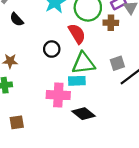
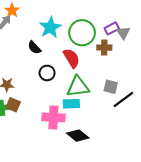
black semicircle: (17, 19) -> (34, 48), moved
gray square: (117, 63) -> (111, 87), turned 32
brown square: (17, 122) -> (13, 105), moved, turned 32

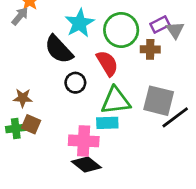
black semicircle: (34, 48) -> (59, 49), size x1.6
gray square: (111, 87) -> (159, 101), size x1.6
black diamond: (78, 136) -> (86, 164), moved

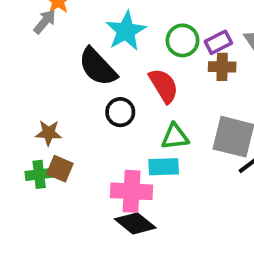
purple rectangle: (160, 24) -> (218, 42), moved
green circle: (121, 30) -> (182, 40), size x0.7
green triangle: (116, 101) -> (175, 137), size x0.7

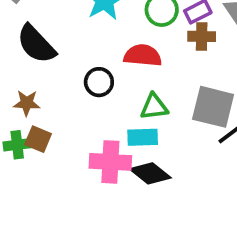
black semicircle: (98, 67) -> (36, 44), moved
red semicircle: (164, 86) -> (143, 55), turned -54
black diamond: (135, 223) -> (150, 173), moved

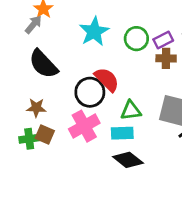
red semicircle: (143, 55) -> (107, 80), moved, turned 40
black circle: (99, 82) -> (90, 92), size x1.4
pink cross: (110, 162) -> (84, 126), moved, turned -32

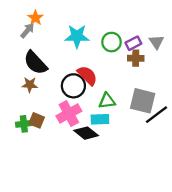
cyan star: (94, 32) -> (77, 36), turned 30
brown star: (36, 108) -> (30, 85), moved
black diamond: (128, 160) -> (86, 133), moved

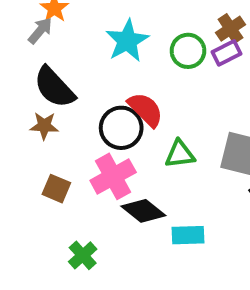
cyan star: (77, 36) -> (127, 41), turned -30
brown cross: (136, 58) -> (231, 29), moved, turned -35
cyan rectangle: (100, 119) -> (188, 235), moved
green cross: (24, 124) -> (83, 255), moved, turned -35

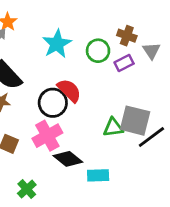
brown cross: (231, 29) -> (127, 36), turned -36
purple rectangle: (226, 53) -> (124, 63), moved
green triangle: (180, 154) -> (113, 127), moved

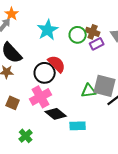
brown cross: (127, 36) -> (93, 32), moved

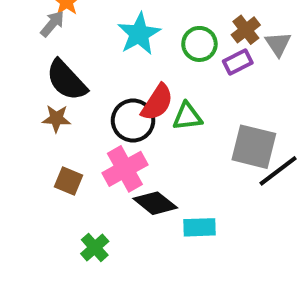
brown cross: (93, 32) -> (246, 30), moved, turned 32
red semicircle: (57, 64) -> (157, 102), turned 78
green triangle: (89, 91) -> (187, 116), moved

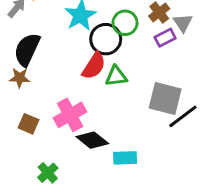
purple rectangle: (238, 62) -> (165, 38), moved
black semicircle: (66, 80) -> (27, 50), turned 68
black circle: (133, 121) -> (106, 39), moved

